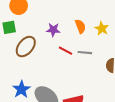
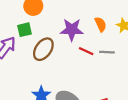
purple star: (53, 30) -> (72, 30), size x1.5

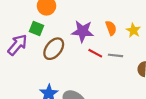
green square: (25, 30) -> (36, 28), turned 32

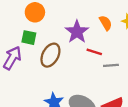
purple star: (83, 31) -> (77, 32), turned -30
gray line: (116, 55) -> (111, 65), moved

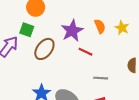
gray line: (111, 65) -> (101, 78), moved

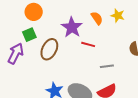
green square: (27, 30) -> (29, 35), turned -32

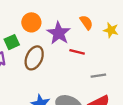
orange circle: (34, 12) -> (31, 22), moved
yellow star: (118, 16) -> (111, 30), moved

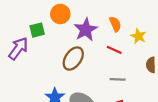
red line: (77, 52) -> (114, 50), moved
brown ellipse: (34, 58) -> (73, 59), moved

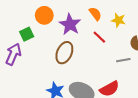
red line: (114, 50) -> (99, 37), turned 32
gray line: (118, 79) -> (123, 60), moved

